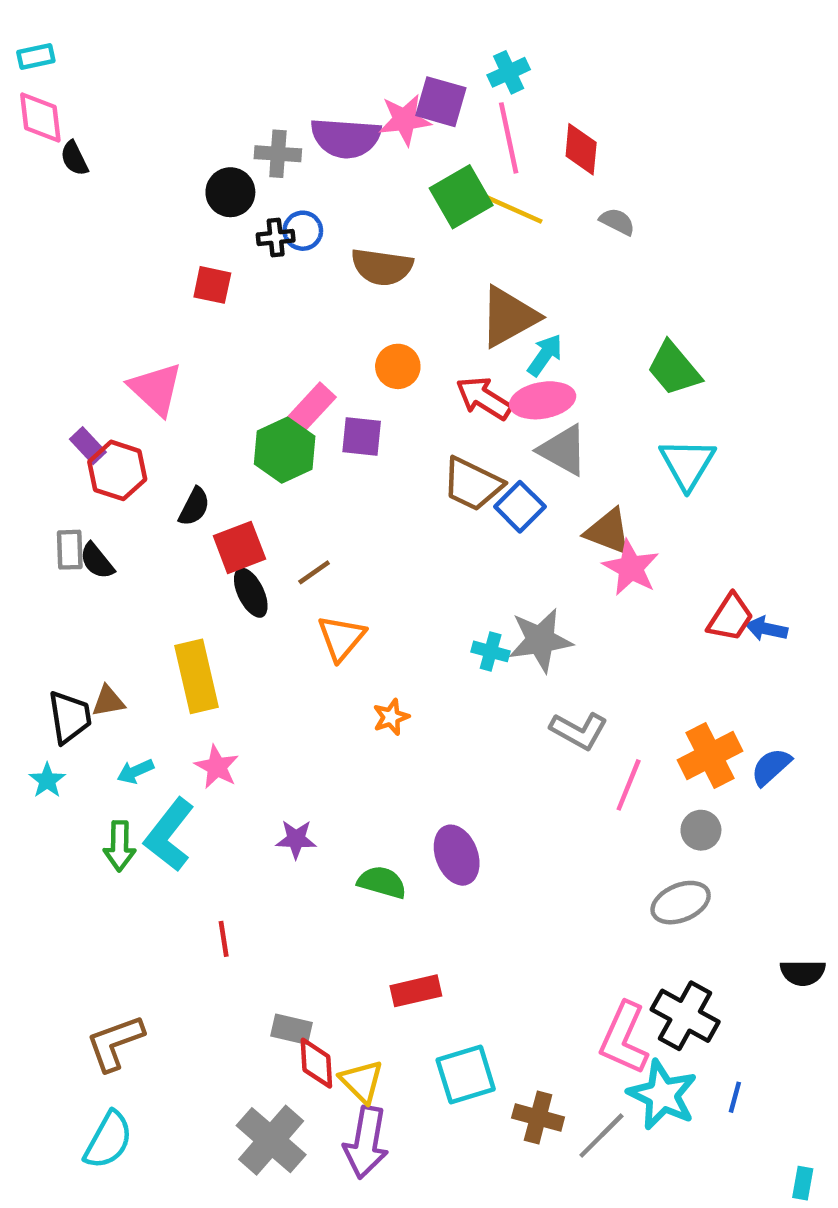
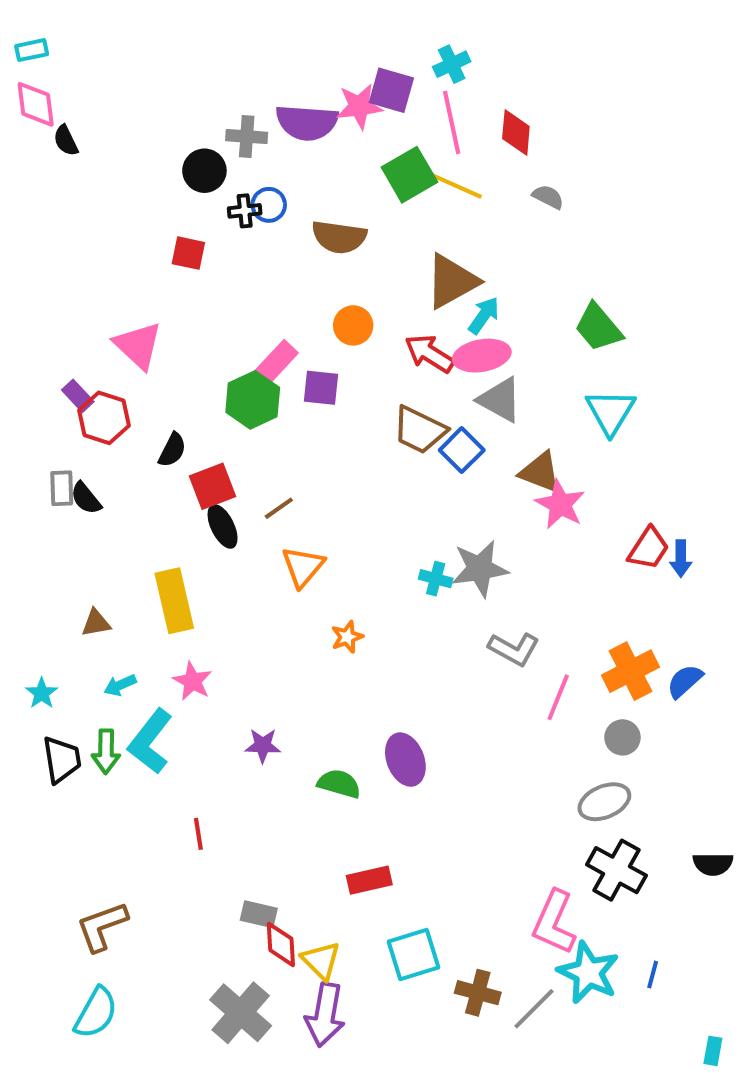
blue arrow: (767, 629) -> (681, 559), turned -102
black trapezoid: (70, 717) -> (62, 760), moved
black cross: (685, 1016) -> (616, 870), moved

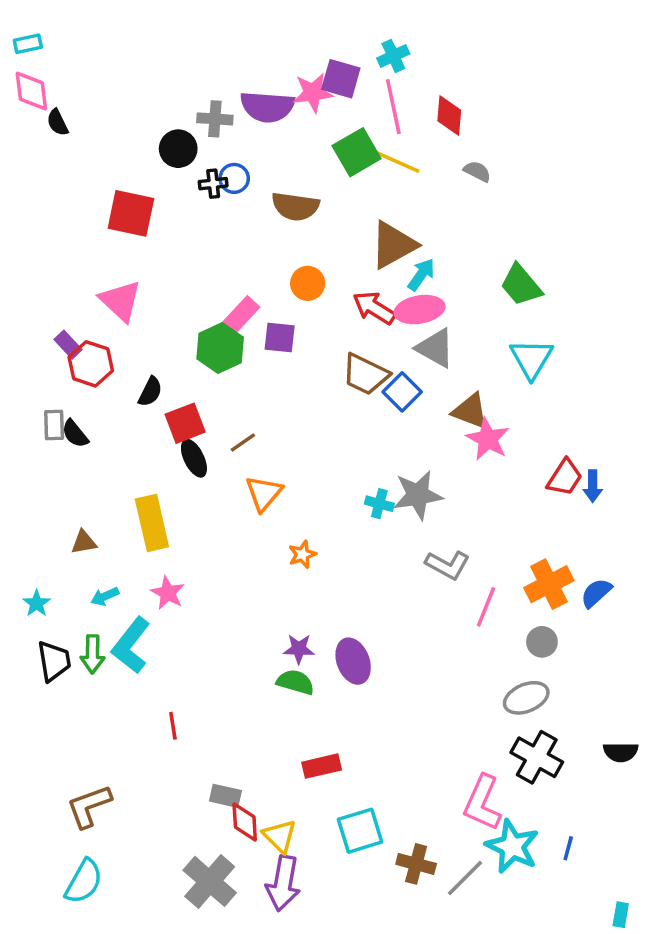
red square: (188, 253) -> (131, 213), moved, size x1.6
purple star: (263, 745) -> (299, 649), moved

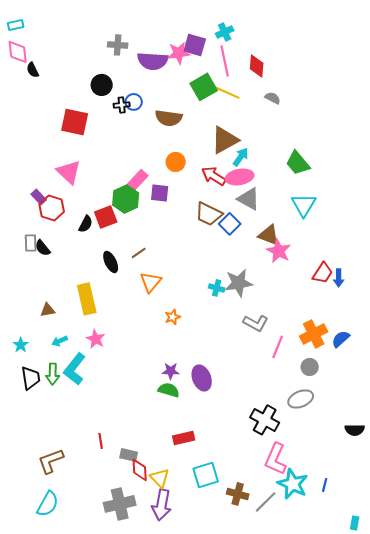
gray cross: (215, 119) -> (118, 45), moved
red square: (185, 423) -> (106, 217), moved
red line: (173, 726) -> (101, 441), moved
black cross: (537, 757) -> (265, 420), moved
gray cross: (210, 881) -> (120, 504), turned 36

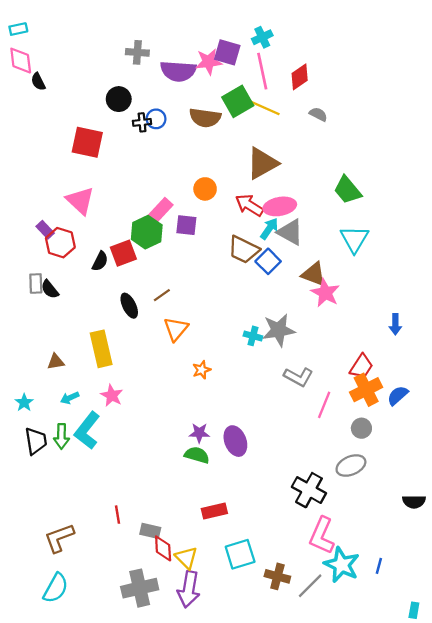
red diamond: (257, 66) -> (300, 77), turned 50
brown semicircle: (169, 118) -> (205, 118), moved
cyan arrow: (241, 157) -> (269, 229), moved
red trapezoid: (323, 273) -> (361, 366), moved

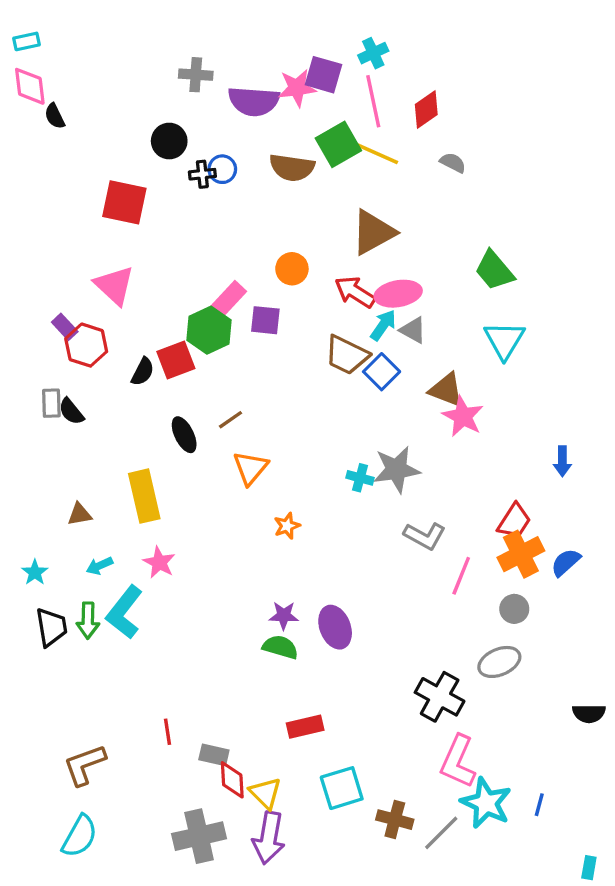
gray triangle: (290, 232) -> (413, 330), size x0.7

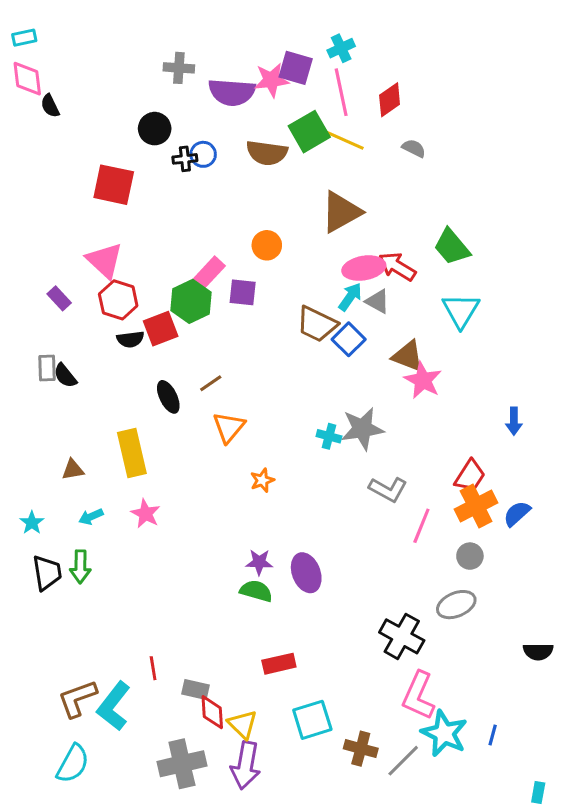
red arrow: (355, 292) -> (397, 267), moved
red hexagon: (86, 345) -> (118, 300), moved
black semicircle: (143, 372) -> (130, 339), turned 56
cyan L-shape: (124, 612) -> (114, 706), moved

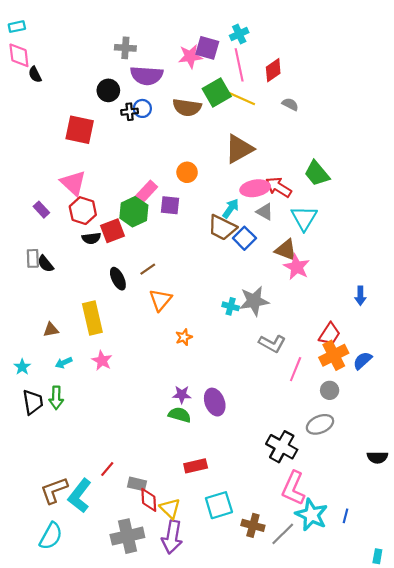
purple semicircle: (232, 92) -> (147, 76), moved
cyan arrow: (350, 297) -> (231, 208), moved
cyan triangle: (461, 310) -> (304, 218), moved
red line: (153, 668) -> (107, 469), turned 49

